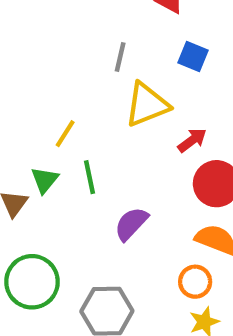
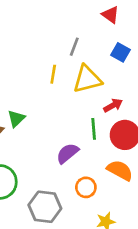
yellow line: (65, 134) -> (53, 74), moved, turned -30
green line: (89, 177) -> (94, 129), moved
orange circle: (195, 282) -> (86, 187), moved

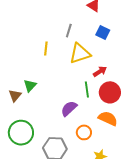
yellow line: (53, 74) -> (46, 49), moved

